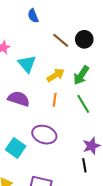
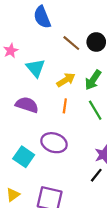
blue semicircle: (33, 16) -> (42, 17), size x1.5
black line: (84, 165) -> (96, 175), turned 48

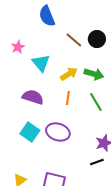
green arrow: (93, 80) -> (94, 74), turned -108
cyan square: (24, 157) -> (30, 132), moved
black line: (96, 175) -> (97, 162), turned 32

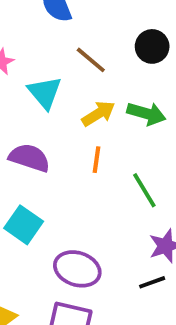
brown line: (74, 40) -> (91, 60), moved
green line: (96, 102) -> (144, 190), moved
purple ellipse: (58, 132) -> (77, 269), moved

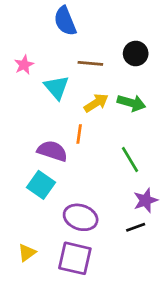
brown line: (91, 60) -> (90, 63), turned -35
purple semicircle: (29, 158) -> (52, 151), moved
orange line: (96, 160) -> (79, 134), moved

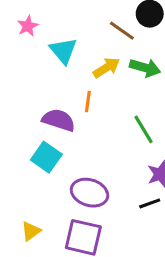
brown line: (90, 63) -> (122, 31), moved, turned 30

